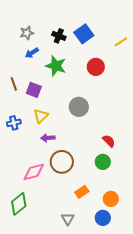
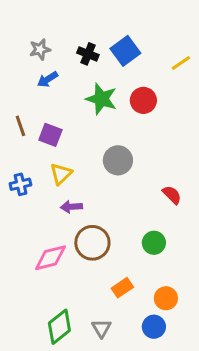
green star: (56, 66) -> (101, 99), moved
red semicircle: (109, 141) -> (172, 195), moved
green diamond: (19, 204) -> (59, 327), moved

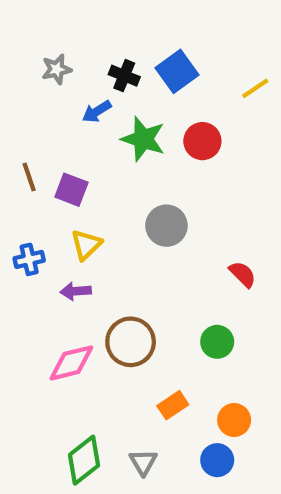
blue arrow: (47, 79) -> (97, 112), moved
purple arrow: (71, 207) -> (76, 291), moved

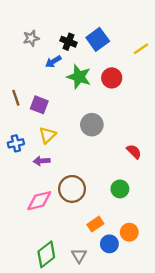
blue circle: (217, 460) -> (109, 244), moved

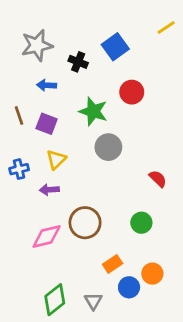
gray star: (31, 38) -> (37, 45), size x1.6
black cross: (68, 42) -> (78, 62), moved
yellow line: (141, 49) -> (166, 27), moved
blue arrow: (53, 62) -> (47, 85), moved, turned 35
green star: (79, 77) -> (93, 111), moved

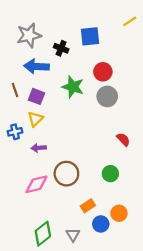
blue square: (115, 47) -> (90, 36), turned 30
blue arrow: (47, 85) -> (36, 66), size x1.6
gray circle: (108, 147) -> (107, 96), moved
yellow triangle: (56, 159) -> (35, 119), moved

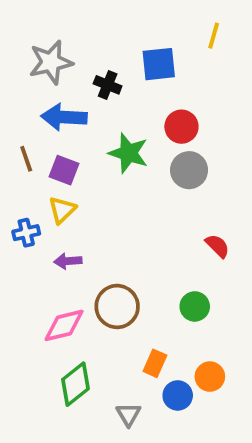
yellow line: (130, 21) -> (214, 36), moved, turned -40
orange rectangle: (88, 206) -> (155, 363), turned -32
green diamond: (43, 234) -> (75, 384), moved

